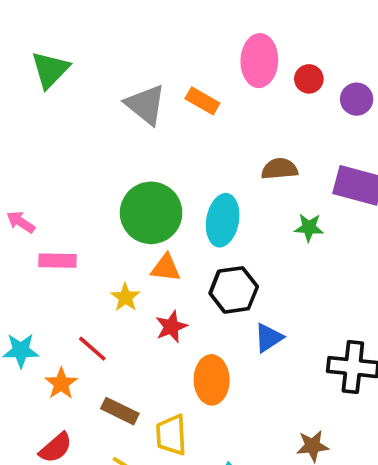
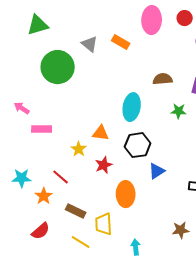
green triangle: (50, 70) -> (38, 25), turned 30
red circle: (309, 79) -> (185, 18), moved
gray triangle: (146, 105) -> (90, 44), size x0.7
green circle: (151, 213) -> (58, 67), moved

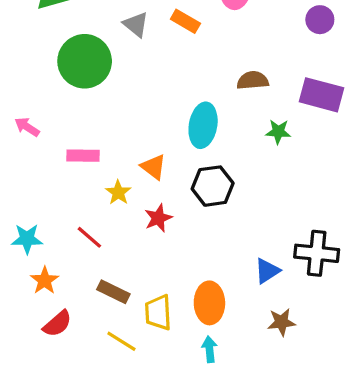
pink rectangle: (42, 129) -> (83, 156), moved
orange triangle: (101, 133) -> (153, 167), turned 30
blue triangle: (157, 171) -> (267, 271), moved
orange ellipse: (126, 194) -> (209, 303), moved
orange star: (44, 196) -> (45, 280), moved

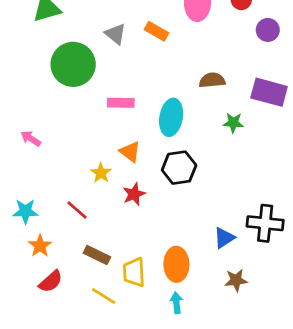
pink arrow: (27, 127) -> (31, 139), moved
pink rectangle: (83, 156) -> (121, 103), moved

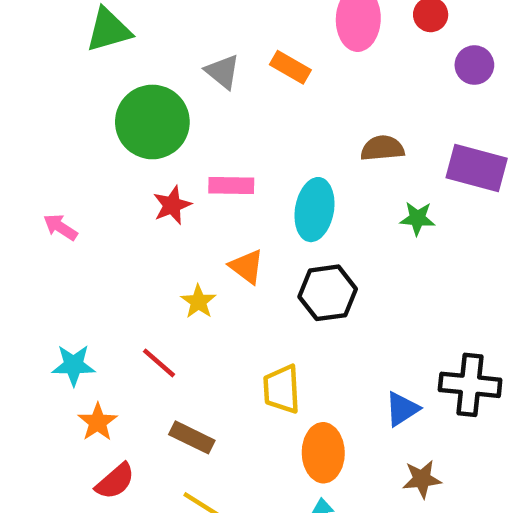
pink arrow: (31, 139) -> (60, 227), moved
red star: (134, 194) -> (172, 205), moved
yellow trapezoid: (134, 272) -> (282, 389), moved

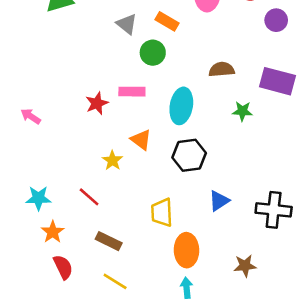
green circle: (152, 122) -> (153, 53), moved, size x0.6
blue triangle: (402, 409) -> (219, 201), moved
red semicircle: (115, 481) -> (63, 267), turned -75

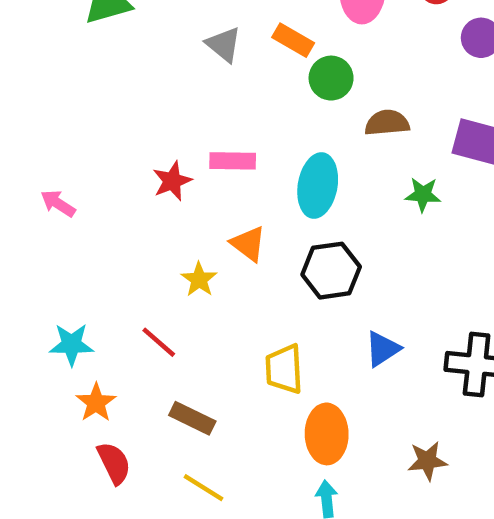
green circle: (153, 53) -> (331, 78), moved

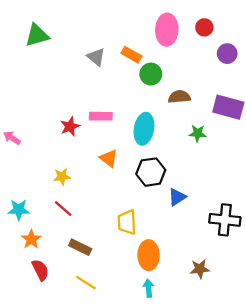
yellow star: (199, 280) -> (62, 177), moved, turned 30
blue triangle: (383, 349) -> (177, 197), moved

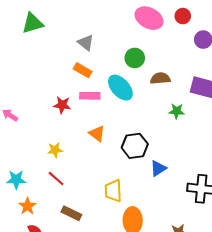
pink ellipse: (167, 30) -> (149, 18), turned -64
orange rectangle: (131, 55) -> (83, 70), moved
red star: (70, 126) -> (62, 105), turned 30
cyan ellipse: (144, 129) -> (120, 88), moved, turned -52

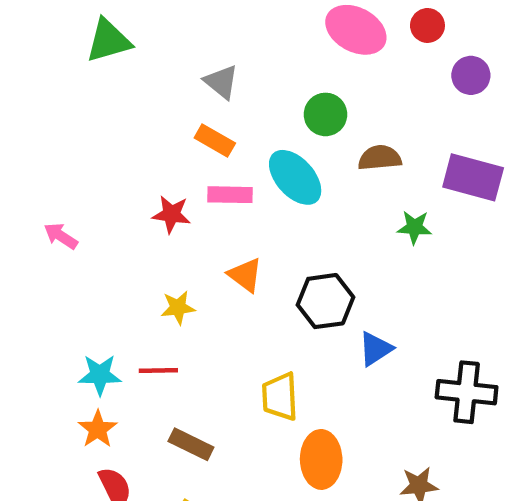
yellow star: (55, 150) -> (178, 308), moved
red line: (56, 179) -> (158, 371), turned -42
cyan star: (16, 180) -> (100, 375), moved

